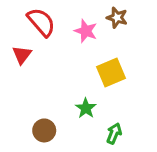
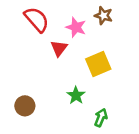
red triangle: (22, 55) -> (59, 48), moved
brown circle: (44, 130) -> (25, 106), moved

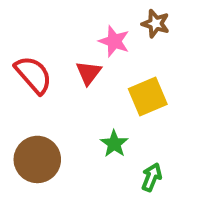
red semicircle: (37, 19) -> (33, 75), moved
brown circle: (25, 106) -> (37, 159), size x1.5

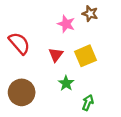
red triangle: (89, 73) -> (56, 55), moved

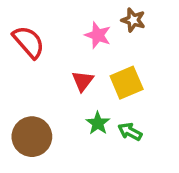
red semicircle: (19, 43) -> (29, 42), moved
green arrow: (88, 103) -> (130, 132), moved, turned -84

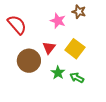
yellow square: (127, 83) -> (75, 49), turned -30
brown circle: (32, 137) -> (29, 61), moved

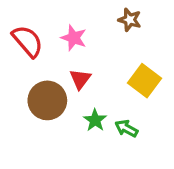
pink star: (58, 21) -> (74, 38), moved
yellow square: (75, 49) -> (144, 81), moved

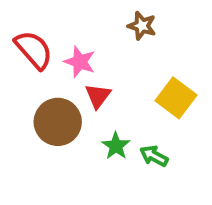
brown star: (130, 20) -> (142, 26), moved
pink star: (74, 38) -> (80, 62), moved

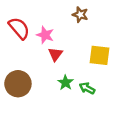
yellow square: (176, 98) -> (100, 55), turned -30
brown circle: (58, 122) -> (18, 84), moved

